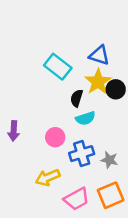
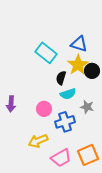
gray star: (109, 160) -> (87, 107), moved

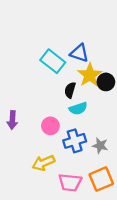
blue triangle: (79, 44) -> (79, 53), moved
gray star: (87, 107) -> (100, 146), moved
pink trapezoid: (61, 158) -> (70, 182), turned 35

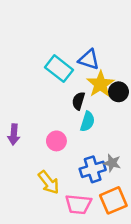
cyan semicircle: (78, 109) -> (87, 122), turned -54
blue cross: (75, 141) -> (93, 169), moved
yellow arrow: (43, 163) -> (49, 182), turned -105

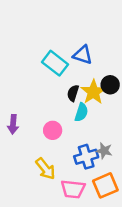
yellow star: (100, 84) -> (93, 92), moved

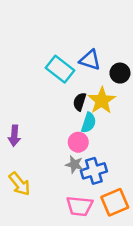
black circle: (110, 85) -> (120, 73), moved
pink circle: (53, 130) -> (78, 142), moved
gray star: (104, 151) -> (74, 164), moved
yellow arrow: (45, 169) -> (20, 184), moved

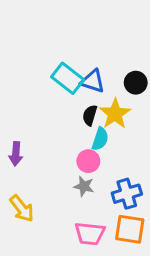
blue triangle: (90, 60) -> (93, 81), moved
blue cross: (94, 171) -> (127, 194), moved
orange square: (115, 202) -> (130, 229), turned 32

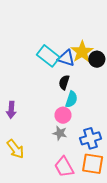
yellow star: (115, 114) -> (82, 52), moved
pink trapezoid: (90, 234) -> (64, 167), turned 55

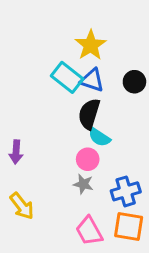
yellow star: (82, 52) -> (91, 45), moved
black semicircle: (64, 82) -> (89, 114), size x1.5
cyan semicircle: (71, 99) -> (99, 137), turned 105

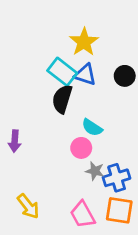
black semicircle: (89, 114) -> (62, 99), moved
gray star: (83, 184) -> (95, 171), moved
yellow arrow: (22, 206) -> (28, 206), moved

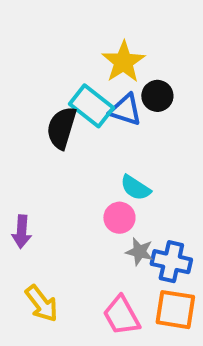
black circle: (125, 76) -> (157, 96), moved
black semicircle: (62, 99) -> (62, 128), moved
purple arrow: (15, 141) -> (22, 232), moved
blue cross: (117, 178) -> (171, 262), turned 30

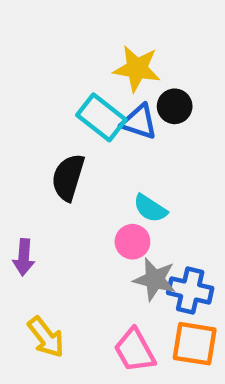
yellow star: (123, 62) -> (137, 69), turned -30
black semicircle: (62, 128) -> (68, 177), moved
gray star: (139, 252) -> (155, 279), size x1.4

